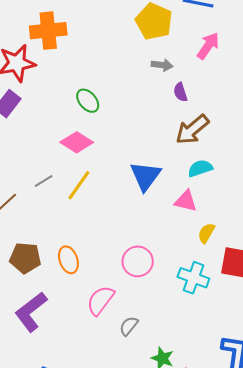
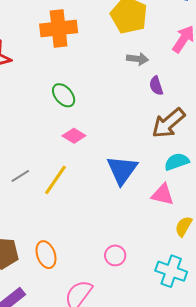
orange cross: (48, 31) -> (59, 28), moved
pink diamond: (77, 142) -> (74, 136), moved, size x0.7
pink circle: (138, 261) -> (115, 255), size x0.7

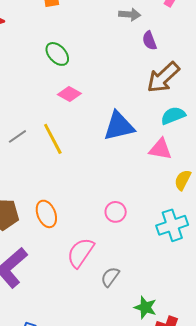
blue triangle: (122, 170) -> (119, 126), turned 44
yellow line: (56, 180) -> (53, 139), turned -60
cyan cross: (171, 271) -> (172, 225), turned -36

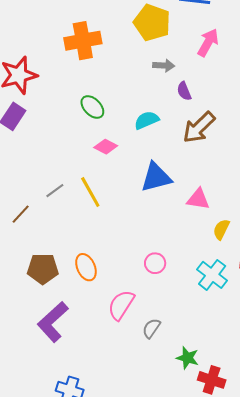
cyan semicircle: (173, 116) -> (147, 120), moved
cyan cross: (172, 225) -> (212, 275), turned -32

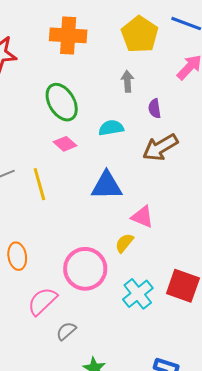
gray arrow: (164, 65) -> (127, 81), moved, turned -110
green ellipse: (92, 107) -> (62, 102), size x1.5
yellow semicircle: (221, 229) -> (124, 243), moved
pink circle: (155, 263) -> (85, 269), size x2.0

